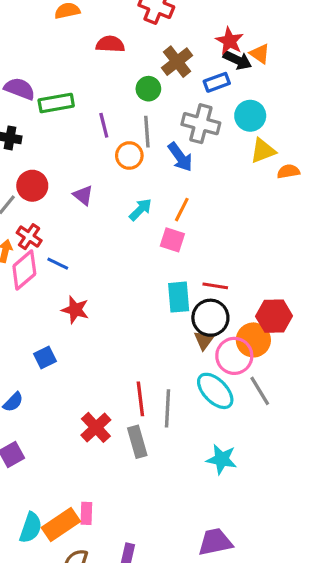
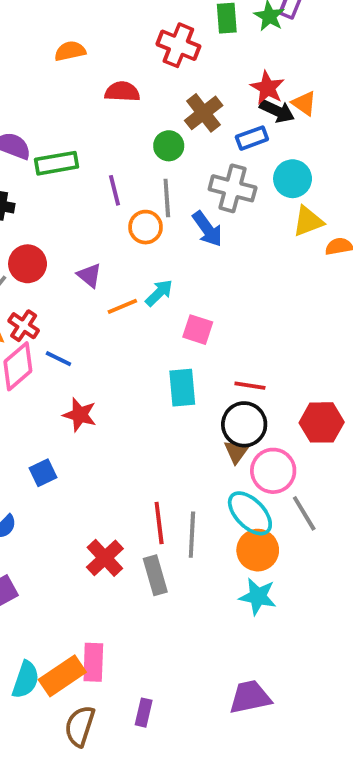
orange line: (182, 210) -> (122, 306), moved, turned 40
cyan rectangle: (179, 297) -> (182, 388), moved
orange circle: (253, 340) -> (258, 550), moved
pink rectangle: (86, 513) -> (93, 662), size x1.4

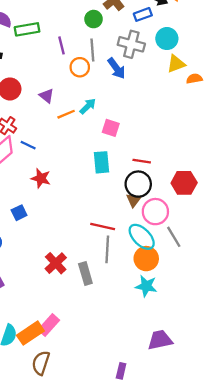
red line: (159, 523) -> (103, 226), moved, turned -70
pink rectangle: (93, 662) -> (49, 325), turned 40
purple trapezoid: (250, 697) -> (160, 340), moved
purple rectangle: (144, 713) -> (121, 371), moved

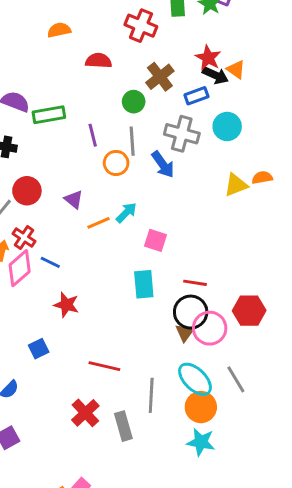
yellow triangle: (176, 64) -> (236, 185), moved
pink circle: (155, 212) -> (210, 328), moved
red line: (103, 226) -> (104, 366), moved

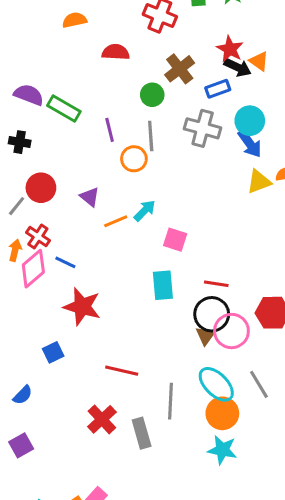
green rectangle: (49, 115) -> (64, 108), turned 40
blue arrow: (163, 164) -> (250, 144), moved
red star: (66, 305) -> (82, 307), size x1.4

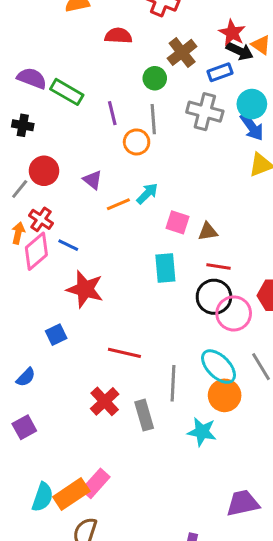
brown triangle: (206, 336) -> (208, 232), moved, turned 45
cyan star: (222, 450) -> (202, 432), moved

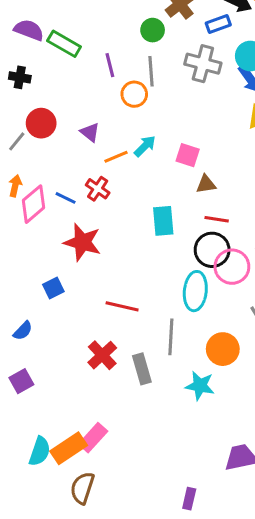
red cross: (41, 219) -> (98, 189), moved
pink square: (178, 222) -> (188, 155), moved
cyan ellipse: (219, 367) -> (195, 291), moved, turned 51

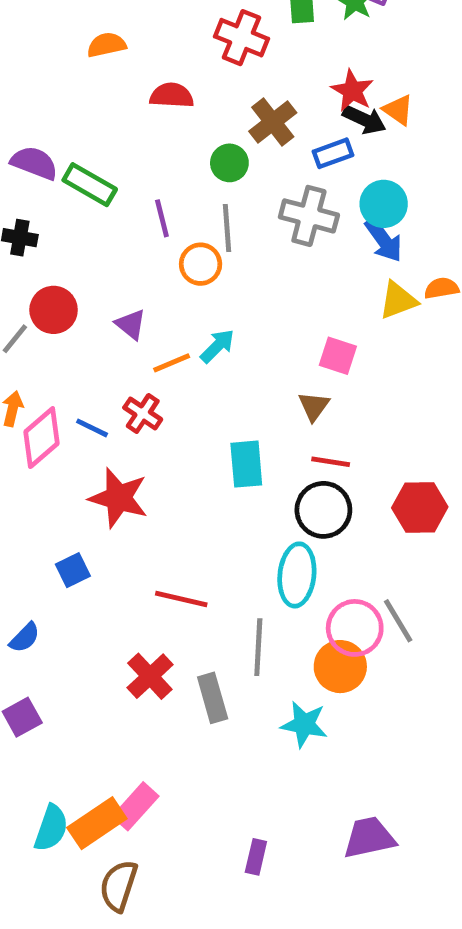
pink square: (188, 155) -> (338, 356), moved
brown triangle: (206, 184) -> (314, 406), turned -45
pink circle: (232, 267) -> (355, 628), moved
purple rectangle: (189, 499) -> (256, 857), moved

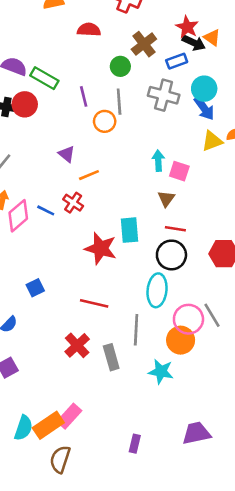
red circle: (54, 310) -> (25, 104), moved
cyan arrow: (217, 346) -> (158, 161), moved, turned -48
red star: (119, 498) -> (101, 248), moved

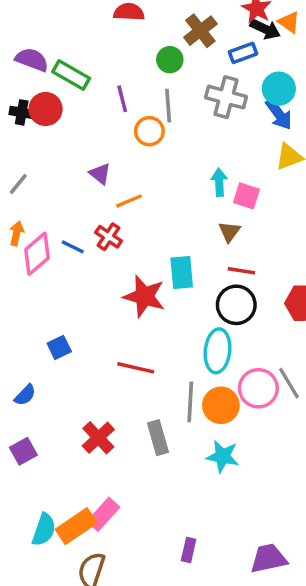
orange circle: (181, 340) -> (221, 405), moved
red cross: (77, 345) -> (98, 438), moved
purple trapezoid: (196, 433) -> (269, 559), moved

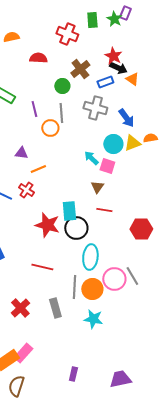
orange triangle: (289, 22) -> (132, 79), moved
cyan circle: (279, 89) -> (113, 144), moved
purple triangle: (100, 174) -> (21, 153), turned -32
cyan arrow: (219, 182) -> (91, 158), turned -42
black circle: (236, 305) -> (76, 228), moved

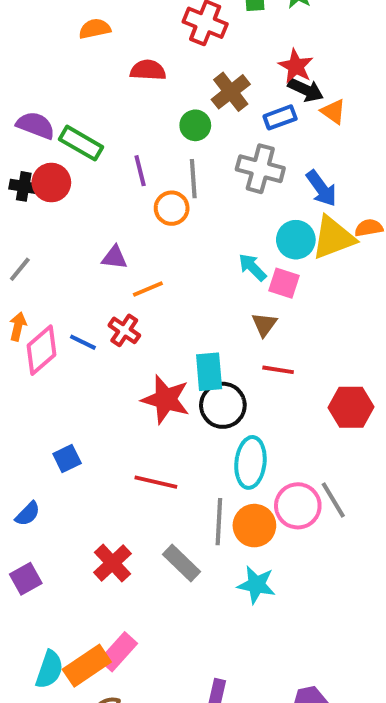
yellow triangle: (132, 143) -> (333, 238), size x1.4
gray rectangle: (55, 308) -> (181, 563), turned -30

